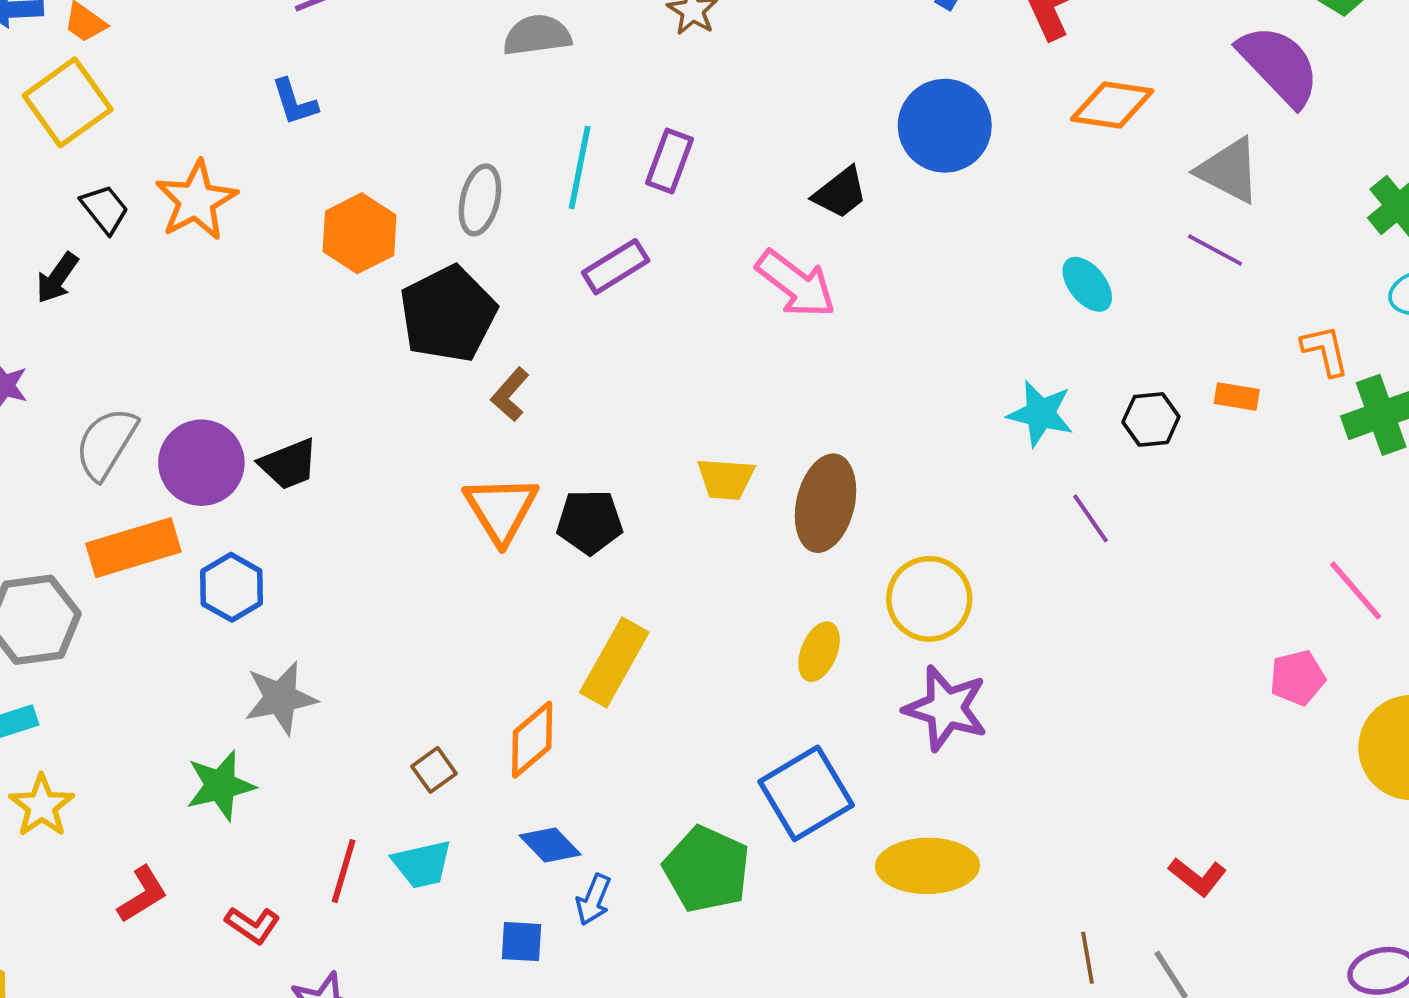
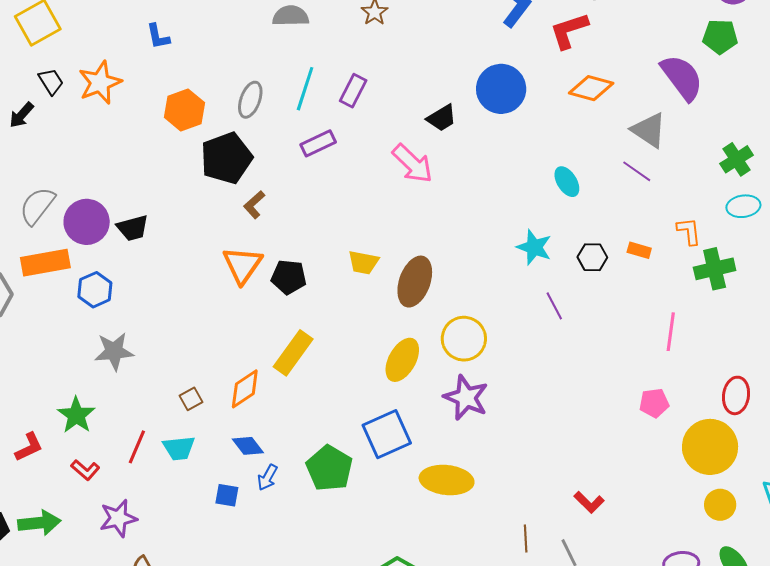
pink line: (1356, 590) -> (671, 332), moved, turned 42
yellow ellipse: (819, 652) -> (402, 360), size x1.4
green star: (220, 786) -> (76, 415), moved, turned -30

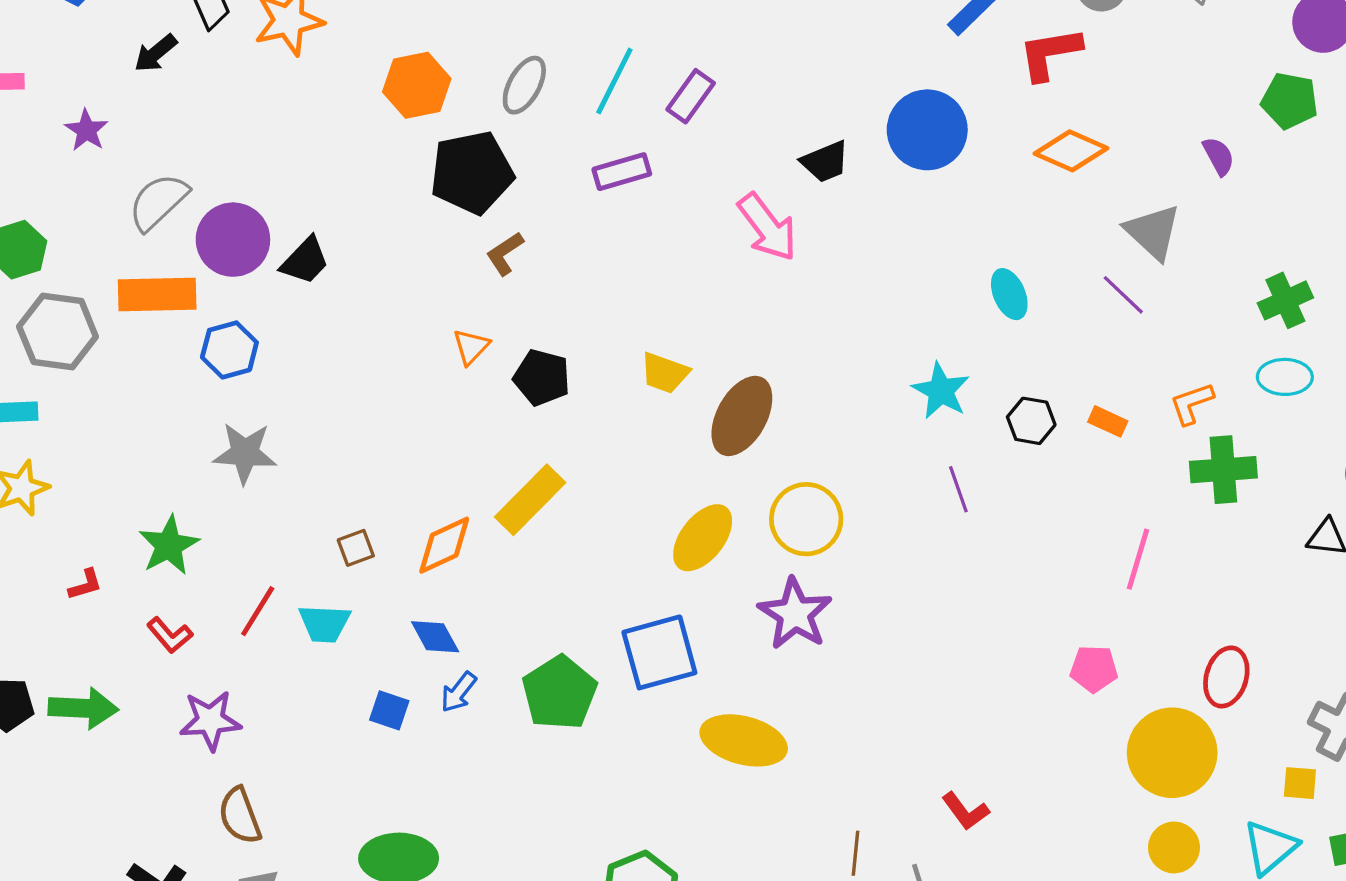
purple semicircle: (682, 77) -> (1219, 156), size x0.5
black trapezoid: (133, 228) -> (305, 261), turned -40
orange L-shape: (689, 231) -> (1192, 403), turned -112
orange triangle: (242, 265) -> (471, 347), size x0.6
red L-shape: (29, 447) -> (85, 585), size x0.7

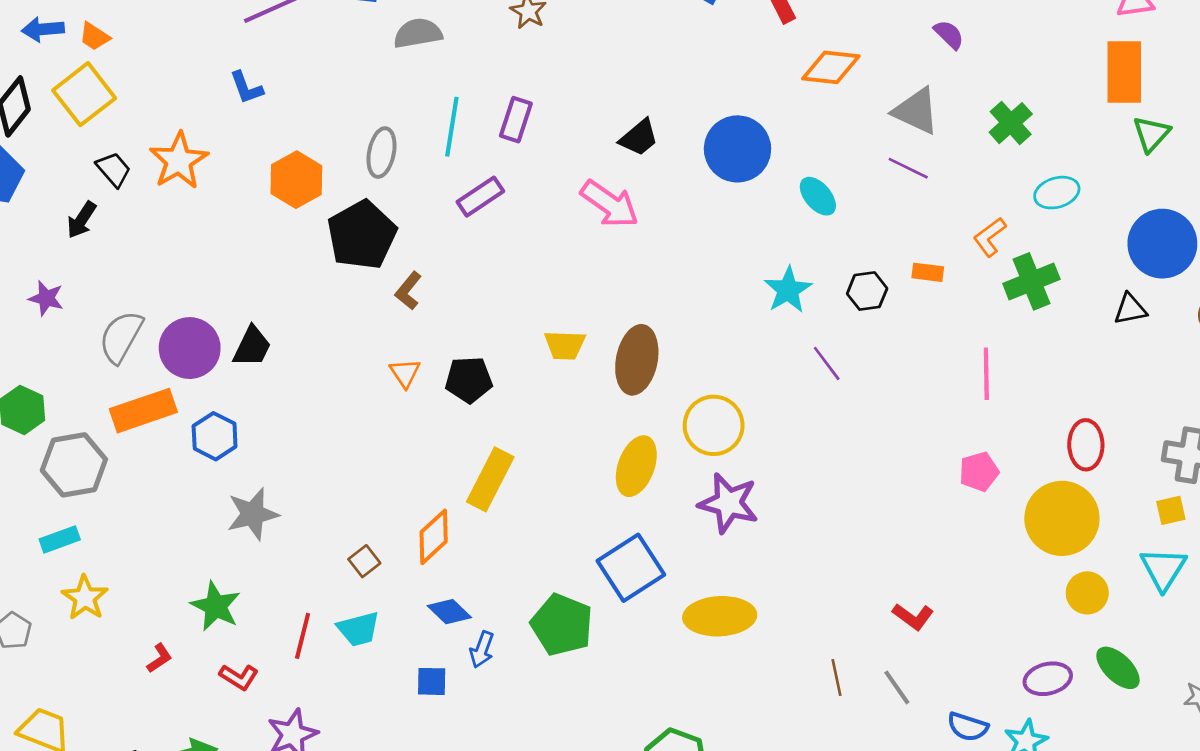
blue circle: (927, 130) -> (737, 149), moved
green cross: (1285, 300) -> (1011, 123), moved
cyan star: (941, 391) -> (788, 290), turned 30

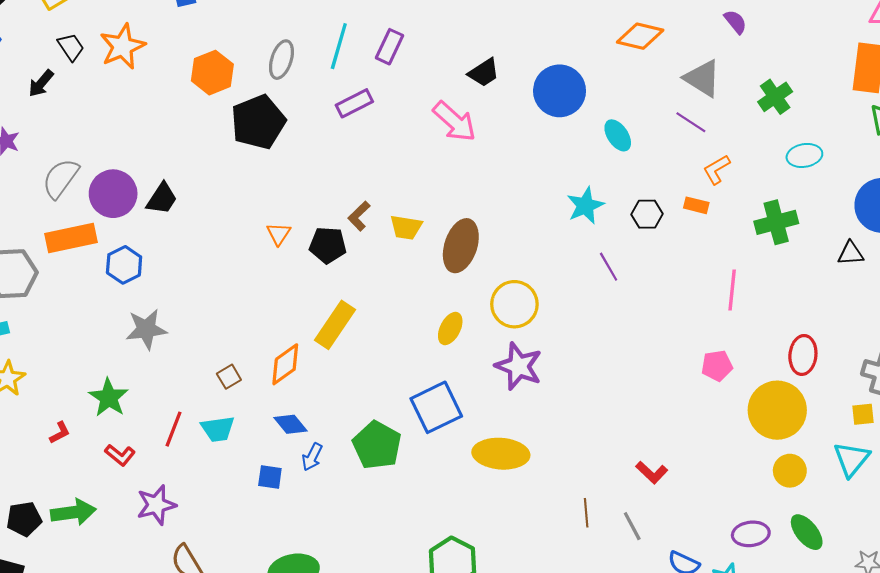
orange L-shape: (990, 237) -> (717, 169), moved
brown L-shape: (408, 291) -> (359, 216), moved
yellow ellipse: (636, 466) -> (450, 329), size x0.7

